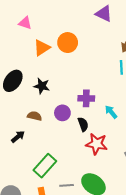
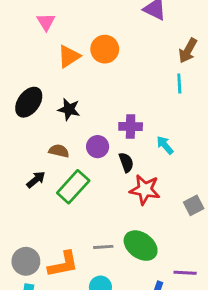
pink triangle: (25, 23) -> (46, 22), turned 40
green rectangle: (45, 166) -> (73, 187), moved

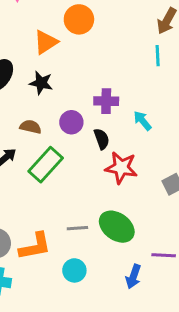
orange triangle: (69, 56) -> (46, 42), moved

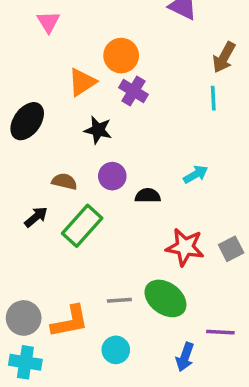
black star: (41, 83) -> (98, 130), moved
purple cross: (106, 101) -> (134, 91), moved, turned 30
cyan arrow: (142, 121) -> (196, 174), turned 100
black semicircle: (102, 139) -> (148, 196), turned -70
red star: (121, 168) -> (185, 247), moved

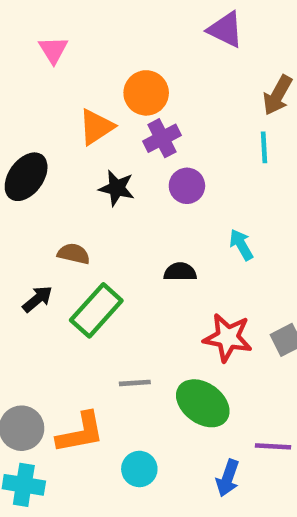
purple cross: (134, 91) -> (162, 138), turned 32
cyan arrow: (196, 174) -> (241, 245), turned -90
purple circle: (112, 176) -> (187, 186), moved
gray line: (119, 300) -> (135, 383), moved

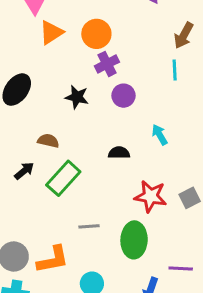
orange triangle: (96, 127) -> (51, 32), moved
green ellipse: (203, 403) -> (134, 240), turned 56

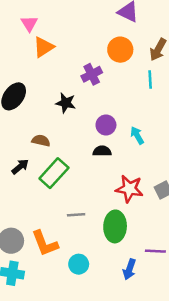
orange circle: (96, 34) -> (120, 50), moved
purple circle: (124, 96) -> (106, 125), moved
orange L-shape: (53, 260) -> (45, 243), turned 80

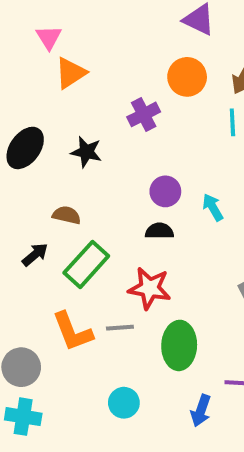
black star: (66, 103) -> (86, 152), moved
red star: (129, 189) -> (150, 288), moved
orange L-shape: (45, 243) -> (73, 332), moved

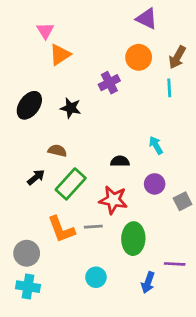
purple circle: (165, 191) -> (155, 184), moved

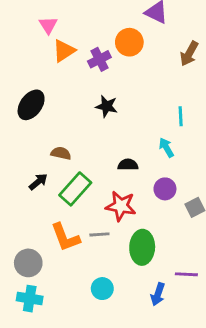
orange circle: (139, 57) -> (129, 42), moved
purple cross: (109, 83) -> (99, 59), moved
cyan line: (169, 88) -> (181, 116), moved
black star: (71, 108) -> (107, 106), moved

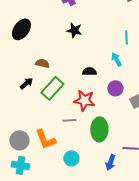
orange L-shape: (65, 237) -> (45, 139), moved

